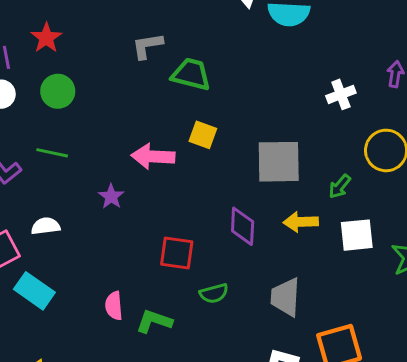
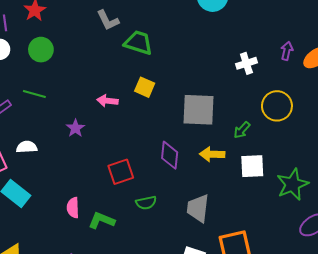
gray L-shape: (147, 46) -> (108, 20), turned -110
pink arrow: (153, 156) -> (107, 101), size x0.7
red square: (177, 253) -> (121, 172), turned -30

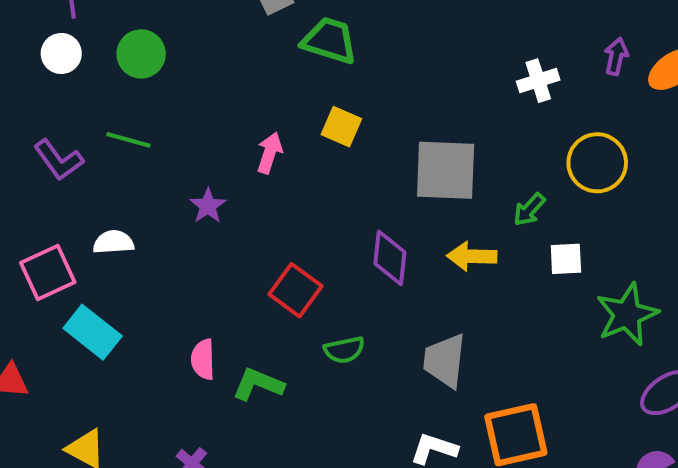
pink arrow: (107, 101) -> (270, 153), turned 102
white square: (252, 166) -> (566, 259), moved, size x0.7
red square: (121, 172) -> (295, 290), turned -35

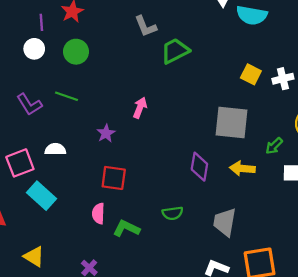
green trapezoid: (330, 41) -> (175, 51), turned -48
yellow square: (341, 127) -> (251, 74), moved
red square: (295, 290) -> (114, 178), moved, turned -32

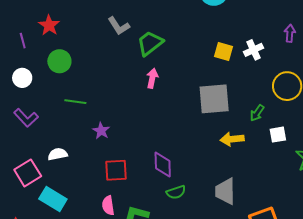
white circle: (34, 49) -> (22, 78), moved
green line: (66, 96) -> (75, 102), moved
pink arrow: (140, 108) -> (152, 78), moved
purple diamond: (199, 167) -> (163, 165), moved

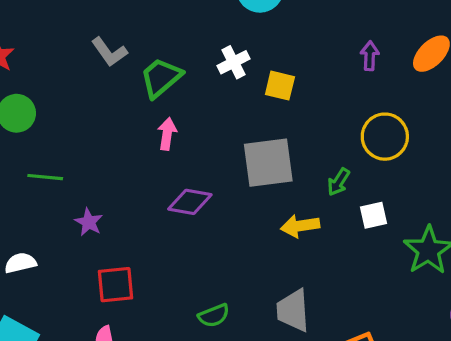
purple arrow: (290, 33) -> (370, 56), moved
white cross: (254, 50) -> (234, 62), moved
purple diamond: (163, 165) -> (190, 202), moved, turned -76

